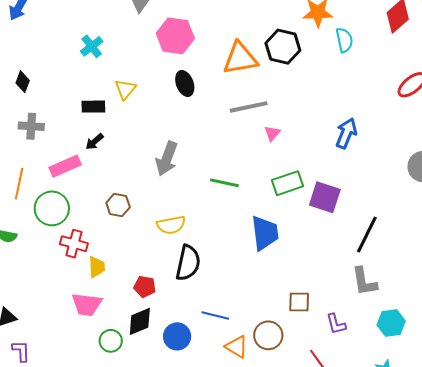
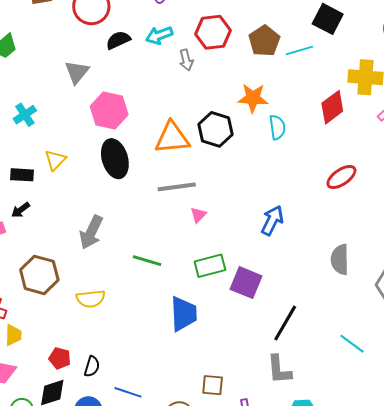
black ellipse: (185, 83) -> (115, 159), size x1.5
brown hexagon: (118, 205) -> (39, 275), size x1.6
black semicircle: (188, 263) -> (92, 366), moved, size x0.6

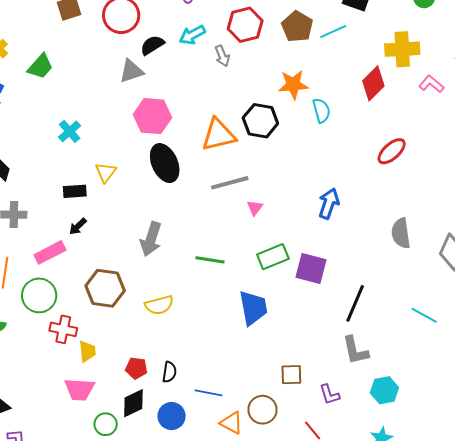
gray triangle: (77, 72) -> (131, 71), moved, turned 40

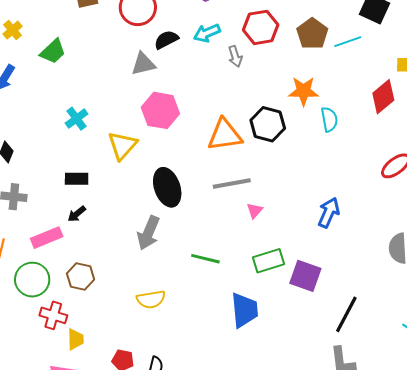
black ellipse: (165, 163) -> (167, 187), moved
yellow triangle: (106, 172) -> (122, 145), moved, size x1.4
brown hexagon: (105, 288) -> (81, 276), moved, size x0.7

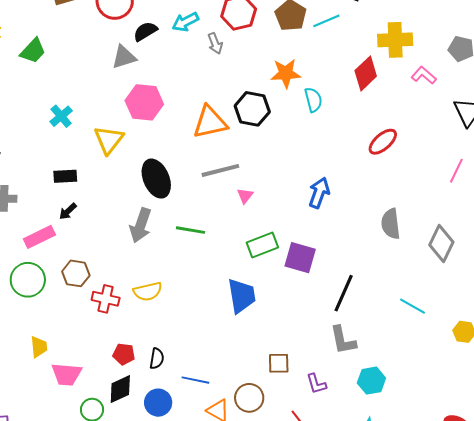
green line: (205, 259) -> (191, 230), moved
red cross: (53, 315) -> (106, 299), moved
yellow trapezoid: (75, 339) -> (39, 347), moved

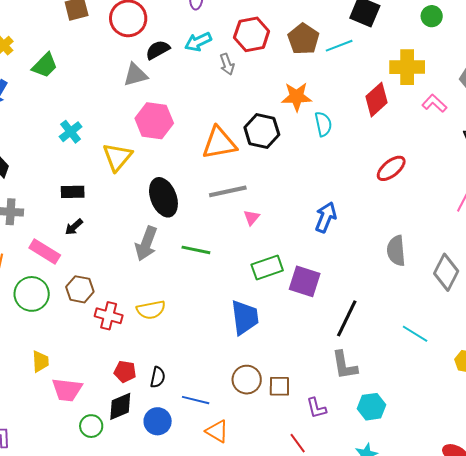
pink rectangle: (39, 237) -> (45, 252), turned 56
brown circle: (249, 398) -> (247, 380), moved

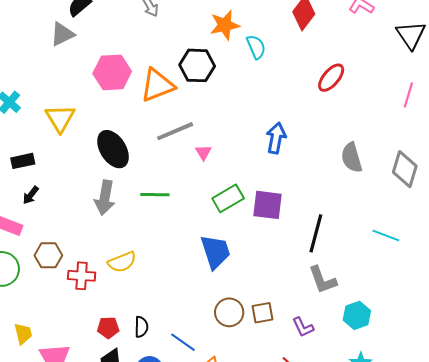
pink hexagon: (154, 121) -> (112, 72), moved
blue line: (196, 400) -> (183, 342), turned 32

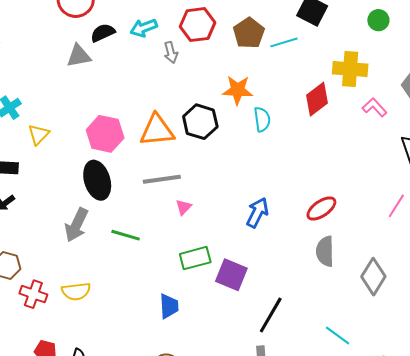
pink hexagon: (112, 72) -> (105, 134), moved
red ellipse: (331, 78) -> (321, 208), moved
yellow triangle: (60, 118) -> (38, 134), moved, size x0.7
blue trapezoid: (215, 252) -> (169, 306), size x0.7

